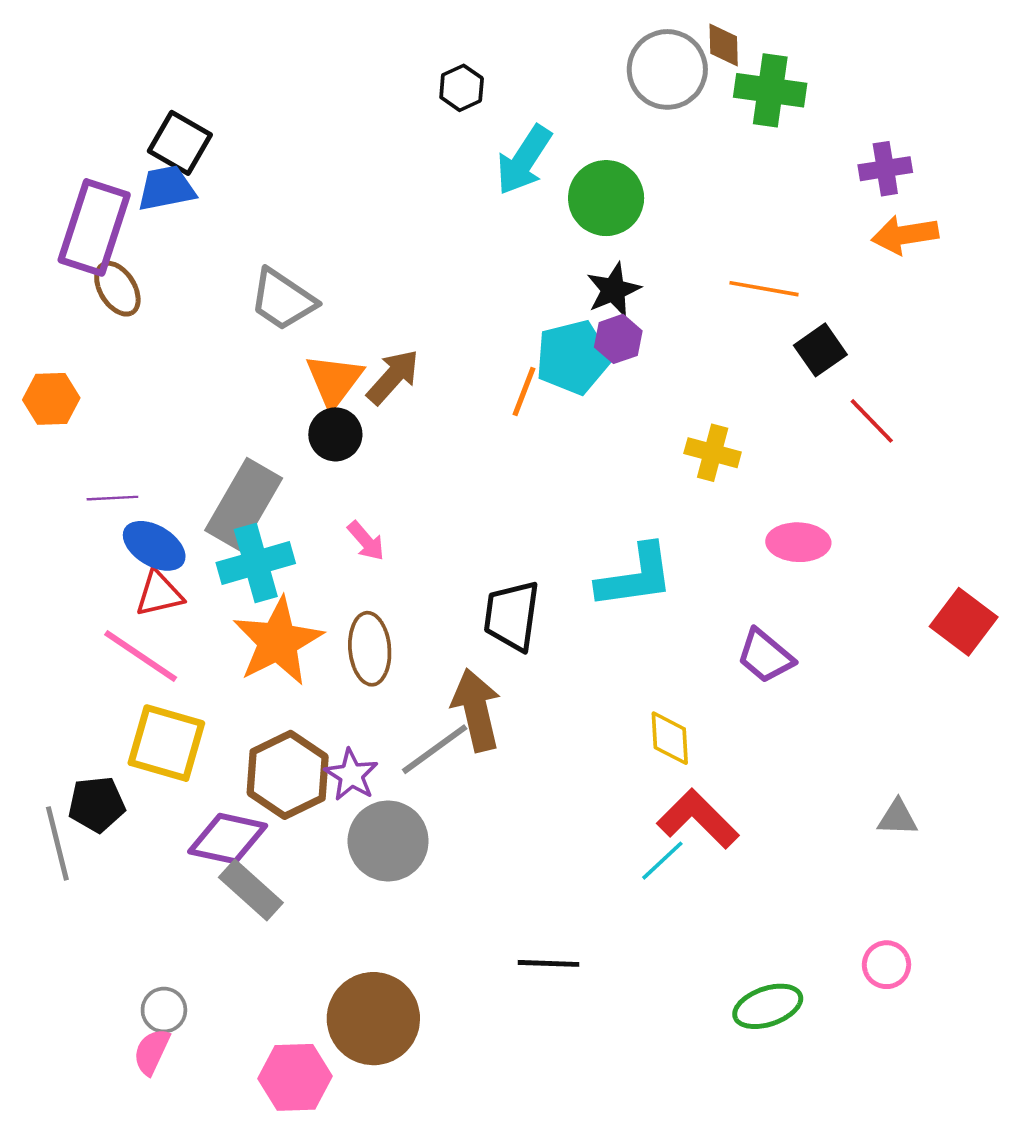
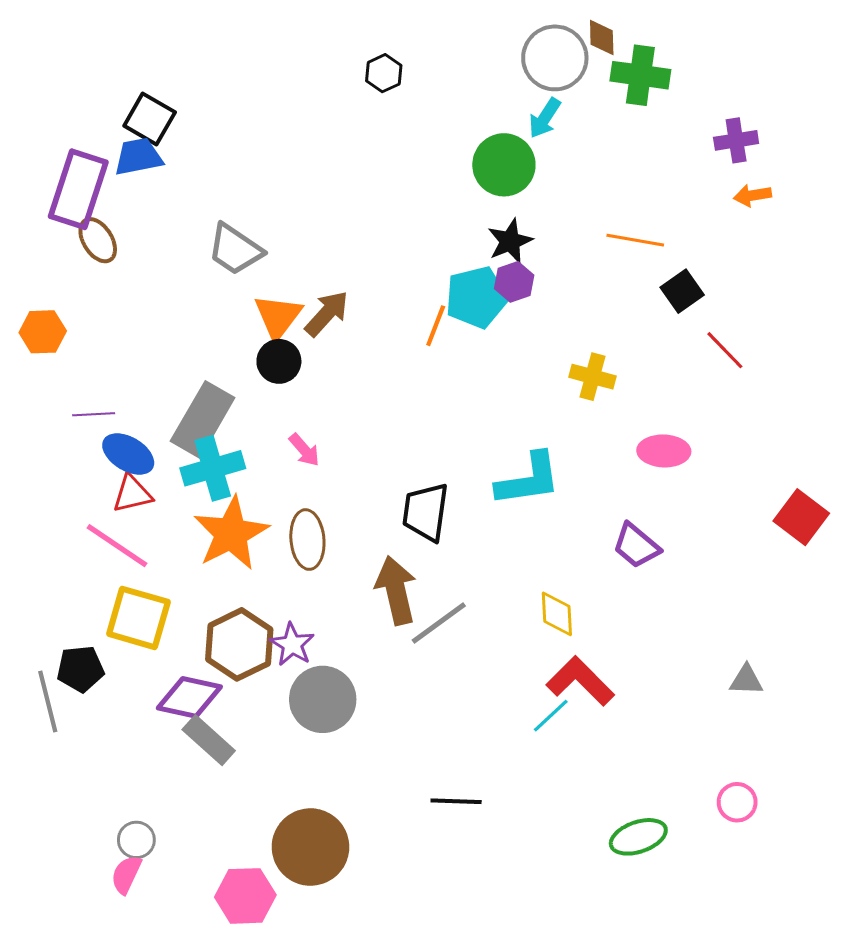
cyan arrow: (524, 160) -> (545, 118), moved, size x0.7
orange arrow: (905, 235) -> (752, 195), size x0.7
gray line: (435, 749) -> (439, 623), moved

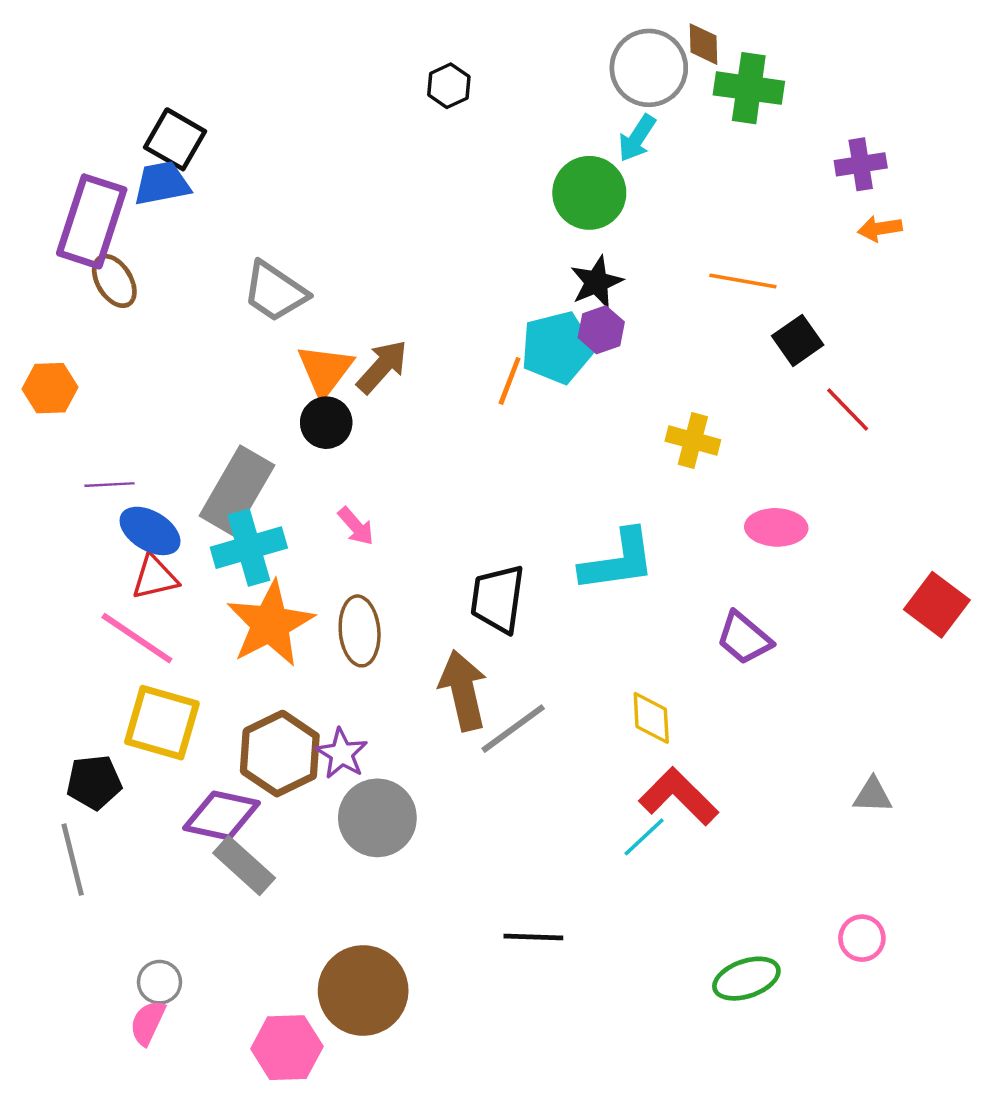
gray line: (48, 701) -> (73, 860), moved

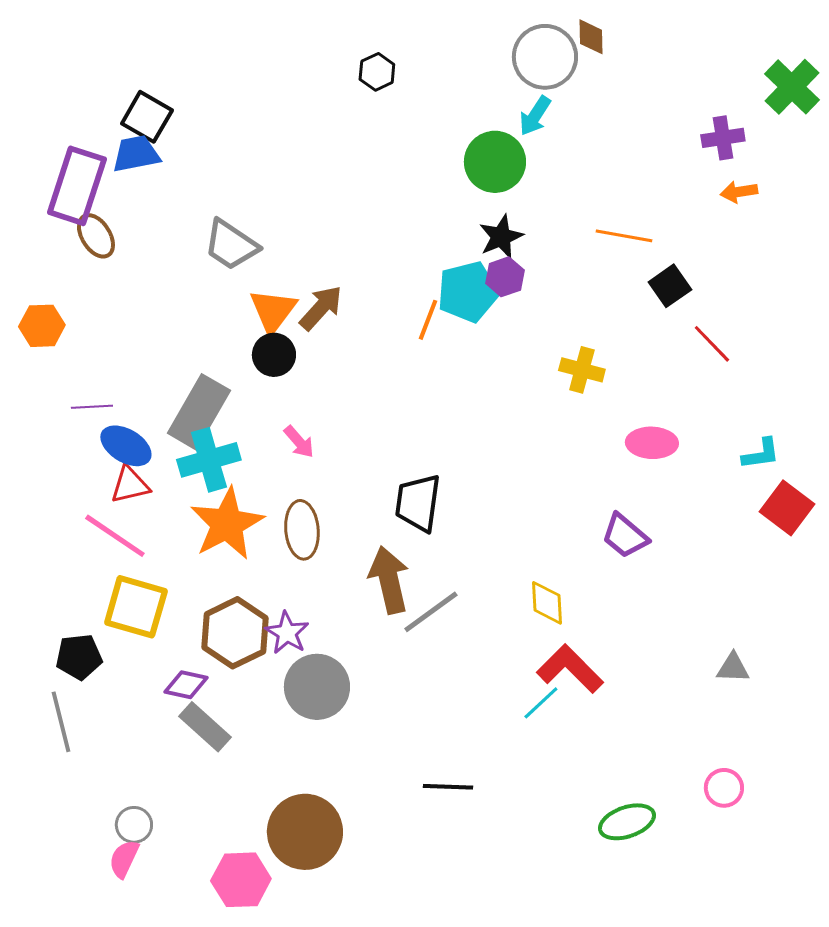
green cross: (749, 88) -> (792, 87), moved, turned 36
cyan L-shape: (618, 561) -> (761, 454), moved, size x0.6
purple diamond: (221, 815) -> (186, 685), size x0.7

